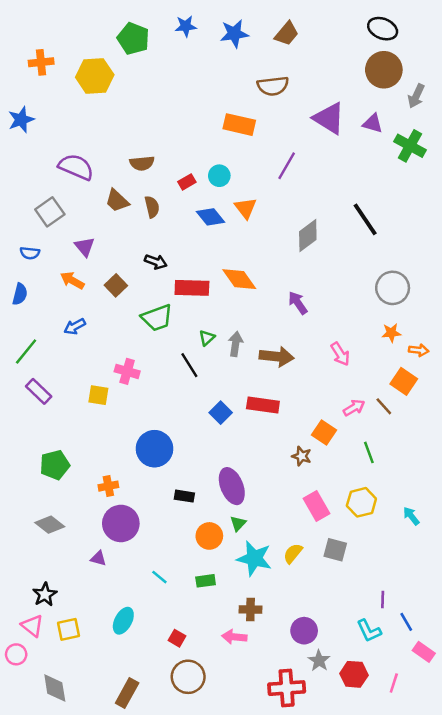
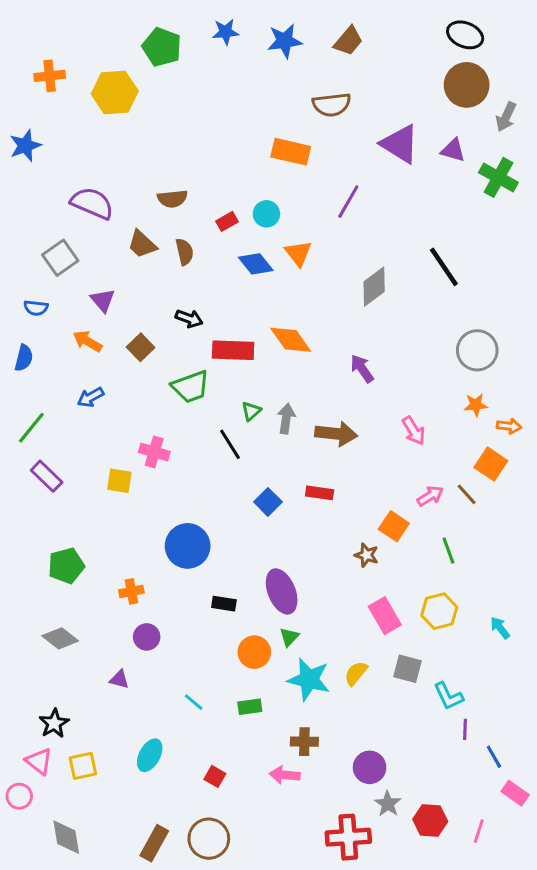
red rectangle: (263, 405) -> (320, 493), size x0.7
purple circle: (121, 523) -> (147, 637), size x0.6
cyan L-shape: (369, 631) -> (448, 696), moved
brown circle: (188, 677) -> (209, 839), moved

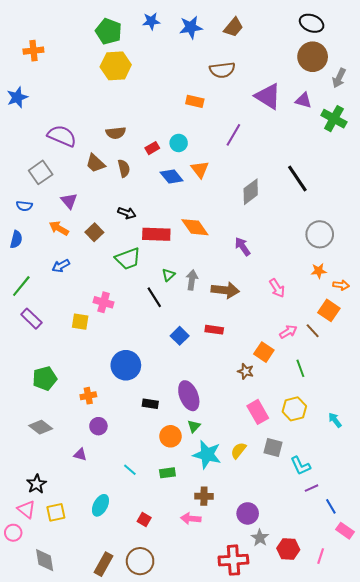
yellow hexagon: (115, 93) -> (116, 66), moved
orange rectangle: (291, 152) -> (195, 101), size x0.7
purple line: (465, 729) -> (312, 488), turned 64

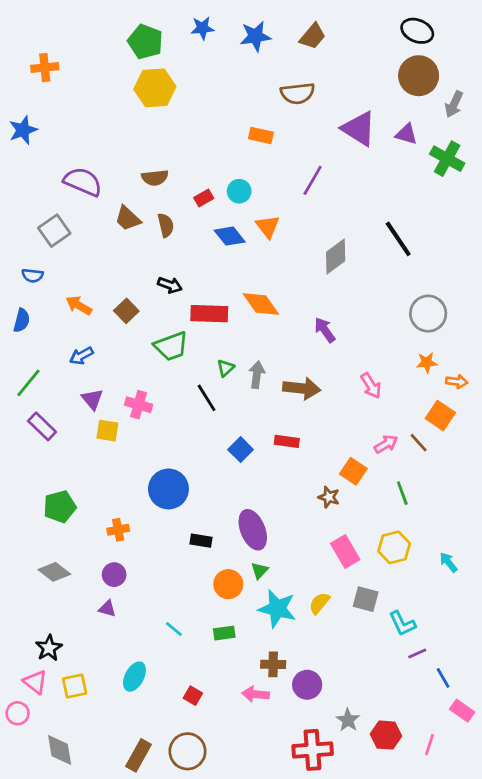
purple triangle: (69, 201) -> (92, 399), moved
purple circle: (98, 426) -> (114, 575), moved
purple circle: (248, 513) -> (307, 685), moved

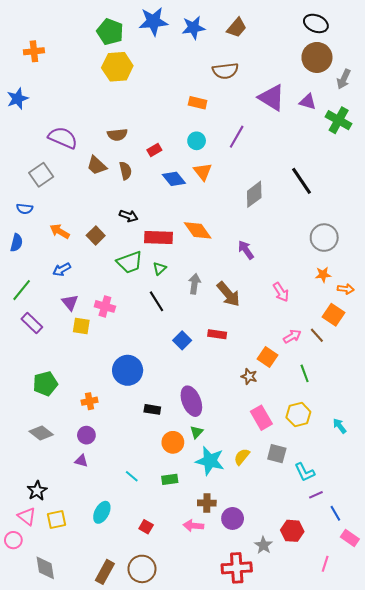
blue star: (202, 28) -> (153, 21), size x1.6
cyan circle: (239, 191) -> (197, 141), moved
green triangle: (226, 368) -> (159, 268), moved
brown arrow: (302, 388) -> (228, 294), turned 44
red hexagon: (386, 735) -> (292, 531), moved

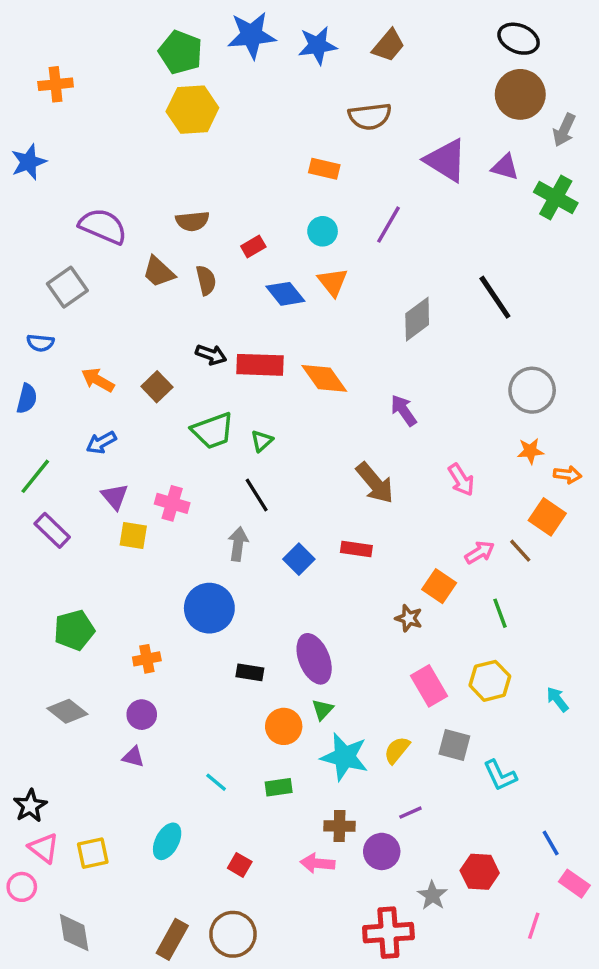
red rectangle: (158, 238) -> (260, 365), moved
gray arrow: (194, 284) -> (238, 544), moved
black star: (37, 491) -> (30, 806), moved
purple line: (316, 495) -> (410, 813), moved

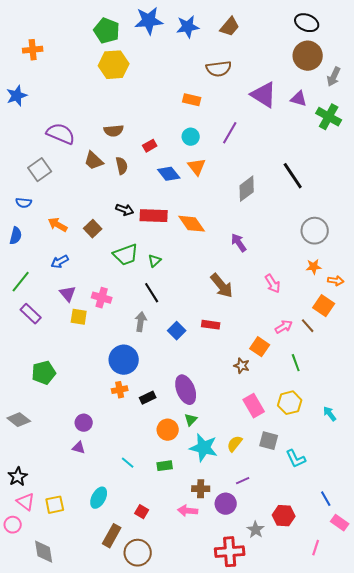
orange cross: (147, 659) -> (120, 390), moved
black rectangle: (250, 672) -> (148, 398), turned -35
gray diamond: (67, 711) -> (19, 420), moved
brown rectangle: (172, 939) -> (112, 536), moved

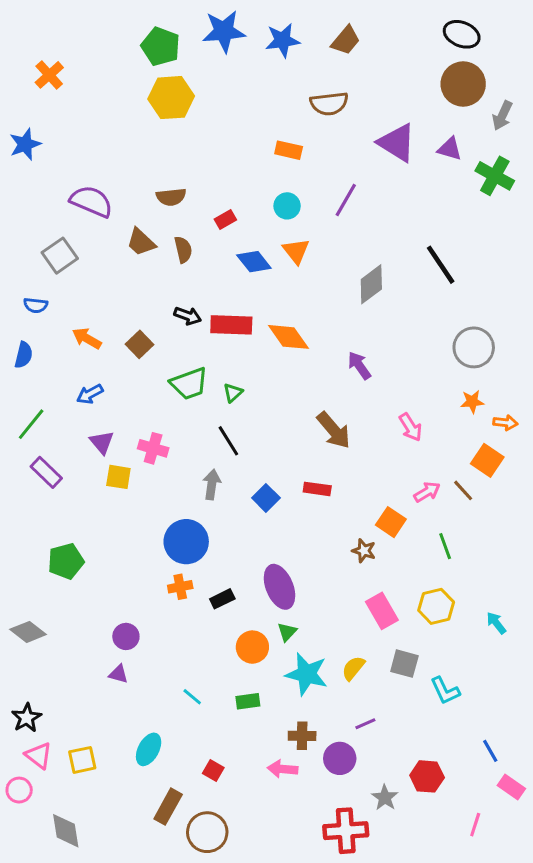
orange cross: (33, 50) -> (49, 75), turned -36

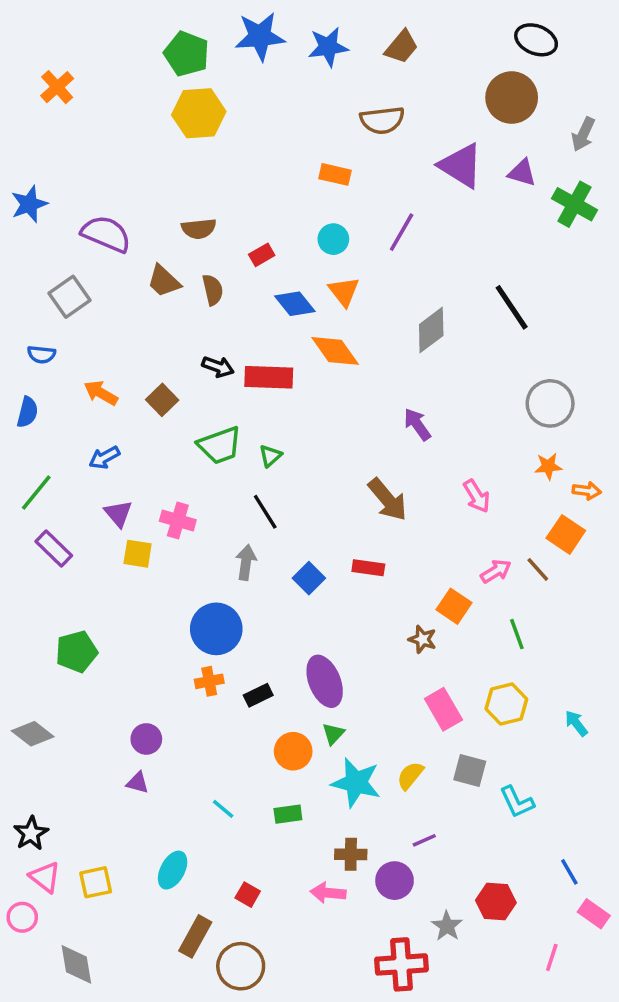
brown circle: (463, 84) -> (512, 98), moved
blue star: (25, 144) -> (29, 204), moved
orange diamond: (289, 337) -> (335, 351), moved

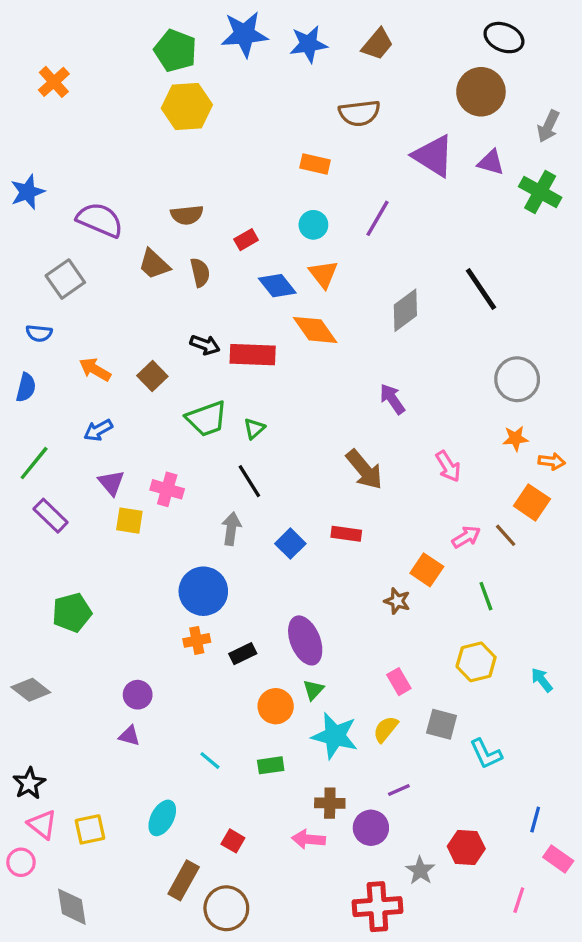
pink rectangle: (443, 709) -> (399, 682), moved, size x0.7
blue line: (569, 872) -> (535, 820), turned 45

